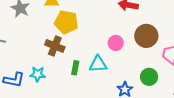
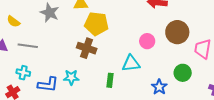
green rectangle: (75, 68) -> (110, 80), moved

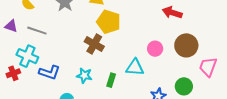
cyan cross: (23, 73) -> (27, 56), size x1.5
cyan star: (71, 77) -> (84, 75), moved

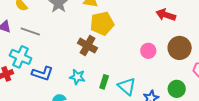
yellow pentagon: (109, 22) -> (102, 23), turned -30
cyan triangle: (135, 67) -> (127, 86), moved, turned 36

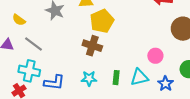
gray line: (30, 31) -> (33, 44), turned 30
pink circle: (148, 51) -> (155, 56), moved
cyan triangle: (127, 86) -> (139, 77), turned -42

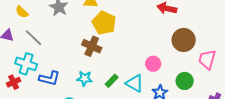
yellow pentagon: (102, 21) -> (104, 23), turned -30
cyan triangle: (139, 77) -> (135, 83), turned 36
green rectangle: (116, 78) -> (112, 81), turned 32

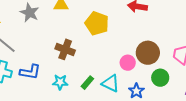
yellow pentagon: (104, 23) -> (97, 23), moved
brown circle: (184, 40) -> (148, 53), moved
blue L-shape: (49, 78) -> (30, 72), moved

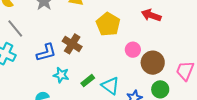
pink circle: (128, 63) -> (133, 50), moved
blue L-shape: (30, 72) -> (46, 53), moved, turned -35

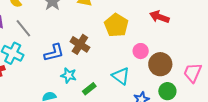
green rectangle: (88, 81) -> (89, 89), moved
cyan triangle: (110, 86) -> (121, 76), moved

